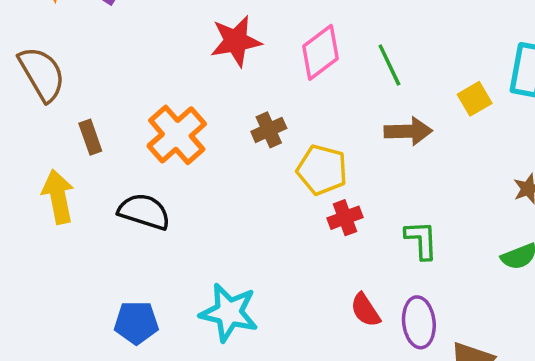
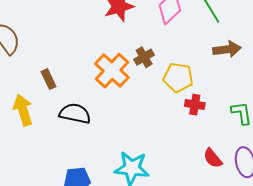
orange cross: (177, 135) -> (112, 71), moved
brown rectangle: (90, 137) -> (48, 79), moved
red cross: (345, 218) -> (195, 105), turned 36

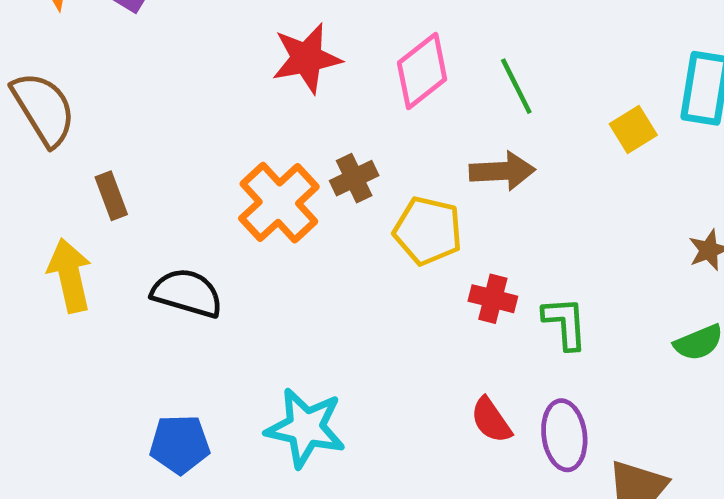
brown arrow: (227, 49) -> (502, 171), moved
brown rectangle: (48, 79) -> (111, 196), moved
red cross: (195, 105) -> (493, 299), moved

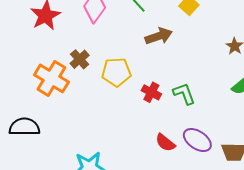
brown arrow: (502, 171) -> (159, 36), moved
red cross: (493, 299) -> (151, 92), turned 30
purple ellipse: (564, 435) -> (197, 140), turned -32

